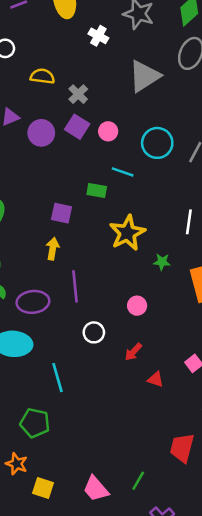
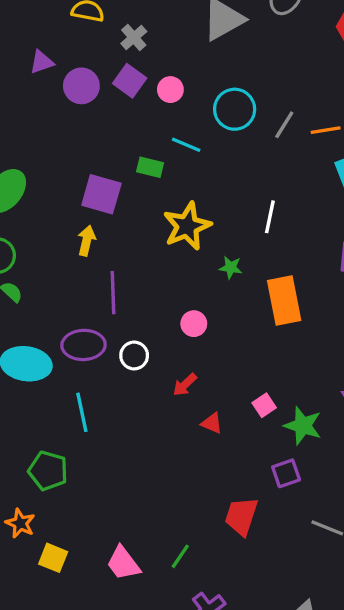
purple square: (61, 213) -> (101, 194), size x1.4
purple ellipse: (33, 302) -> (84, 345), moved

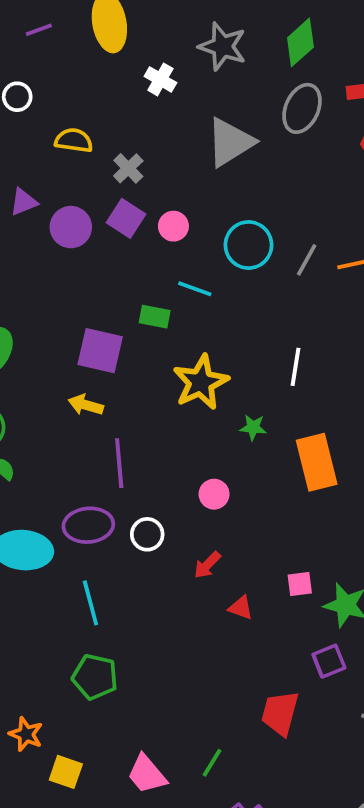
yellow arrow: (87, 241) -> (86, 405), turned -84
pink square: (264, 405) -> (300, 584), turned 30
green pentagon: (48, 471) -> (95, 677), moved

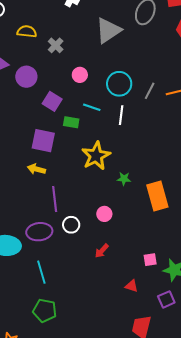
purple square: (126, 218) -> (52, 101), moved
white line: (295, 367) -> (121, 115), moved
white circle: (147, 534) -> (71, 225), moved
red triangle: (241, 608) -> (131, 286), moved

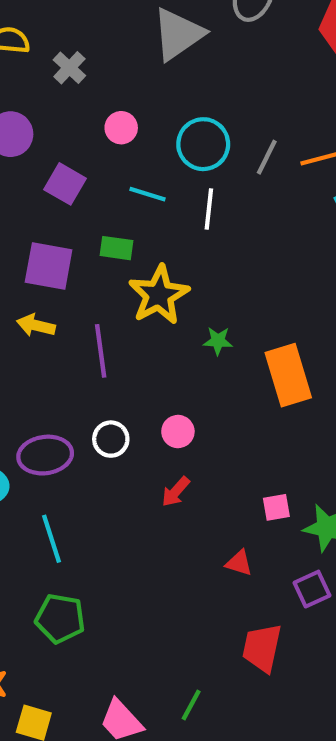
green rectangle: (71, 122) -> (117, 248), moved
purple line: (55, 199) -> (101, 351), moved
pink circle: (104, 214) -> (178, 432), moved

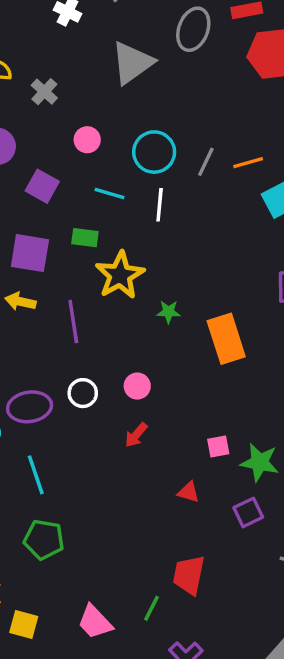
red trapezoid: (262, 648) -> (189, 575), moved

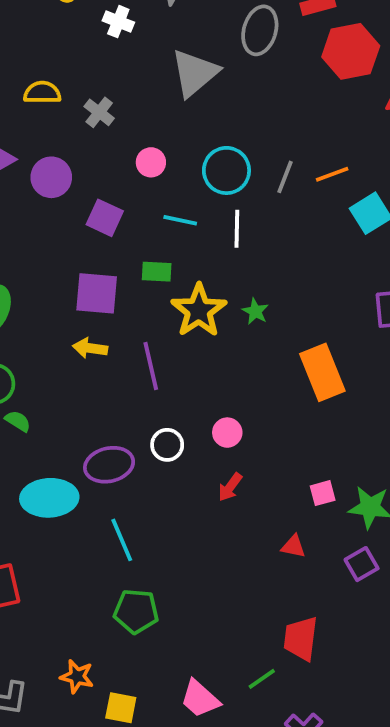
green star: (169, 312) -> (255, 311), moved, turned 30
green line: (151, 608) -> (262, 679), turned 32

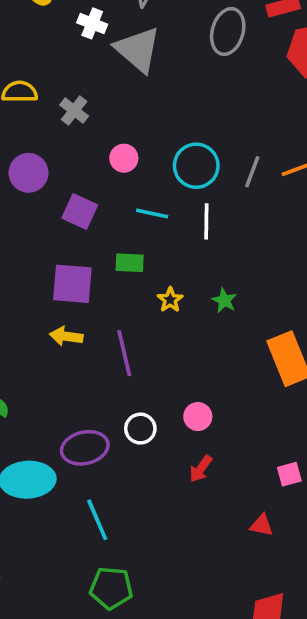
gray triangle: (195, 73) -> (138, 50), moved, turned -39
yellow star: (199, 310) -> (170, 300), size x0.5

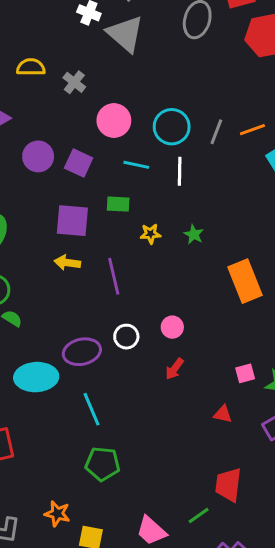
pink circle: (124, 158) -> (114, 121), size x1.5
purple circle: (28, 173) -> (38, 156), moved
yellow star: (170, 300) -> (150, 234), turned 30

